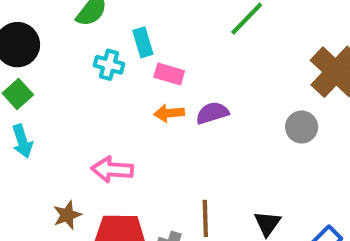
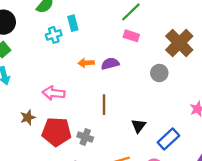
cyan cross: (109, 65) -> (54, 35), turned -35
pink rectangle: (169, 74) -> (131, 36), moved
brown line: (205, 218) -> (104, 105), moved

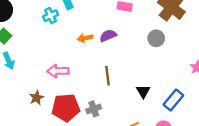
gray cross: (85, 137) -> (94, 109), turned -32

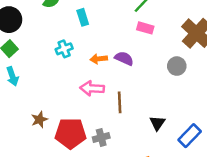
cyan cross: (51, 16) -> (64, 49), moved
purple semicircle: (108, 36) -> (124, 58), turned 42
pink arrow: (58, 71) -> (92, 88), moved

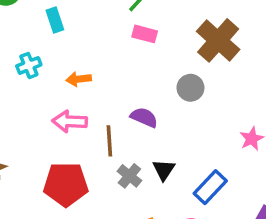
purple semicircle: (124, 58) -> (144, 117), moved
red pentagon: (71, 133) -> (66, 184), moved
gray cross: (101, 138) -> (129, 176), moved, turned -35

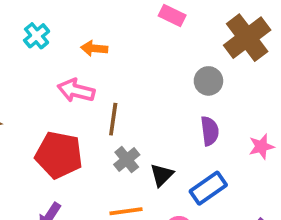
cyan cross: (29, 65) -> (37, 36), moved, turned -30
purple semicircle: (144, 117) -> (210, 131), moved, turned 48
black triangle: (164, 170) -> (162, 175), moved

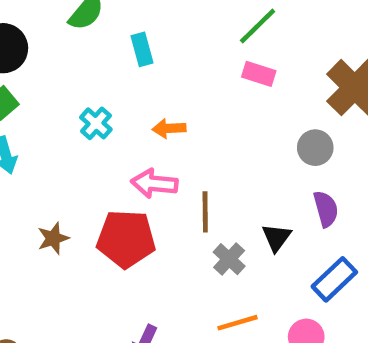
red pentagon: (59, 155) -> (126, 239), moved
black triangle: (162, 175) -> (276, 237), moved

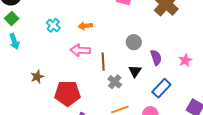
gray circle: (315, 148) -> (134, 42), moved
red pentagon: (126, 239) -> (68, 93), moved

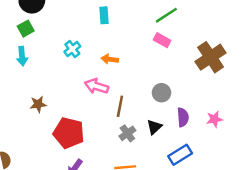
pink star: (185, 60) -> (214, 119), moved

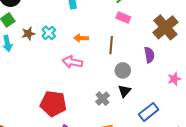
gray circle: (161, 93) -> (123, 70), moved
brown star: (38, 104) -> (28, 34), moved
brown line: (120, 106) -> (111, 45), moved
purple semicircle: (183, 117) -> (149, 55), moved

